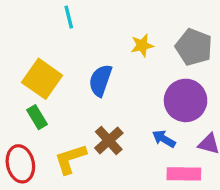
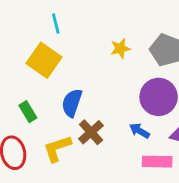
yellow square: (42, 79) -> (44, 60), moved
blue semicircle: (100, 80) -> (72, 103), moved

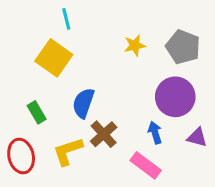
blue arrow: (139, 131) -> (155, 133), turned 42
pink rectangle: (157, 162) -> (146, 165), moved, turned 36

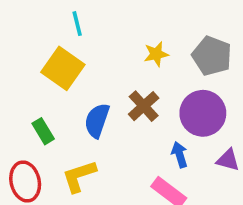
brown cross: (104, 134) -> (144, 106), moved

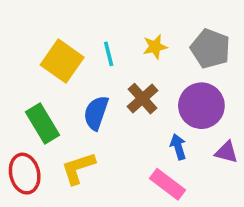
cyan line: (77, 24) -> (109, 54), moved
green rectangle: (43, 131) -> (42, 124), size x1.5

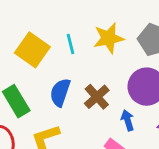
yellow star: (155, 47) -> (109, 38), size x1.5
brown cross: (143, 99) -> (97, 97), moved

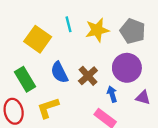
cyan line: (70, 44) -> (69, 24), moved
blue semicircle: (60, 92) -> (59, 72), turned -45

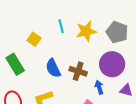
yellow square: (38, 39) -> (34, 39), size x0.6
brown cross: (88, 76) -> (78, 71), turned -30
green rectangle: (25, 79) -> (15, 64), moved

